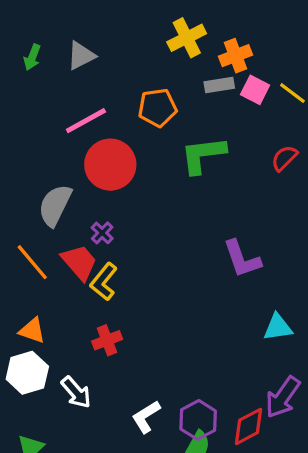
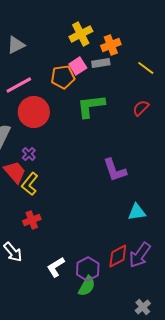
pink square: (255, 90) -> (78, 66), moved, turned 30
red diamond: (249, 426) -> (118, 256), moved

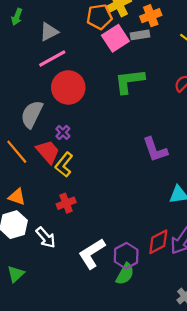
gray triangle: (16, 45) -> (49, 32), moved
pink square: (78, 66) -> (115, 38), size x1.4
orange pentagon: (63, 77) -> (99, 17), moved
white L-shape: (56, 267) -> (92, 254), size x1.4

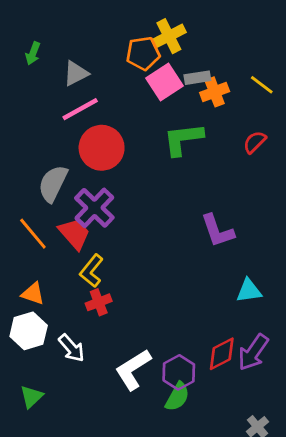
orange cross: (151, 16) -> (215, 92), moved
purple cross: (63, 132) -> (94, 208), size x2.0
yellow L-shape: (64, 165) -> (92, 271), moved

